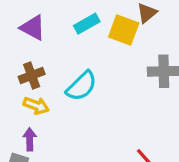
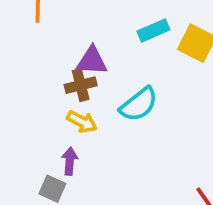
purple triangle: (33, 28) -> (92, 61), moved, turned -32

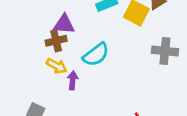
purple arrow: (70, 161) -> (73, 80), moved

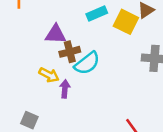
brown cross: (56, 41) -> (70, 52), moved

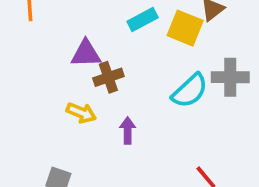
cyan semicircle: (87, 63) -> (190, 91), moved
purple arrow: (65, 89) -> (128, 130), moved

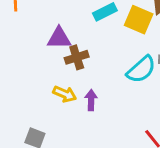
yellow arrow: (81, 113) -> (65, 94), moved

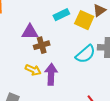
purple arrow: (91, 100) -> (51, 74), size x1.5

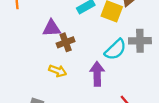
purple arrow: (51, 74) -> (97, 74), moved

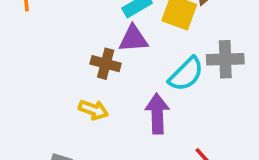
purple triangle: (52, 28) -> (133, 39), moved
brown cross: (66, 42) -> (106, 64), turned 36

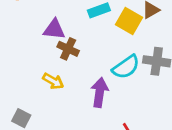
purple triangle: (133, 39) -> (54, 29), moved

